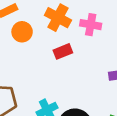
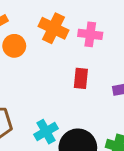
red rectangle: (63, 51) -> (81, 78), moved, turned -60

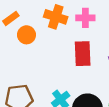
red rectangle: (81, 78) -> (83, 54), size x1.5

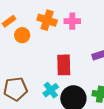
red rectangle: (83, 54) -> (64, 65), moved

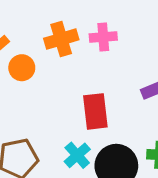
orange cross: (47, 20) -> (61, 39), turned -30

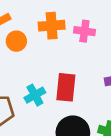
cyan cross: (77, 155) -> (35, 95), moved

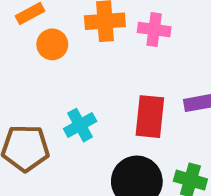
red rectangle: (66, 87) -> (150, 117), moved

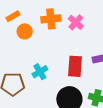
pink cross: (154, 30) -> (76, 22), turned 35

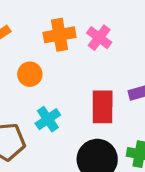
orange circle: (25, 31) -> (30, 74), moved

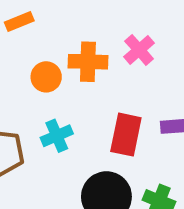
orange cross: (60, 35) -> (88, 62), moved

